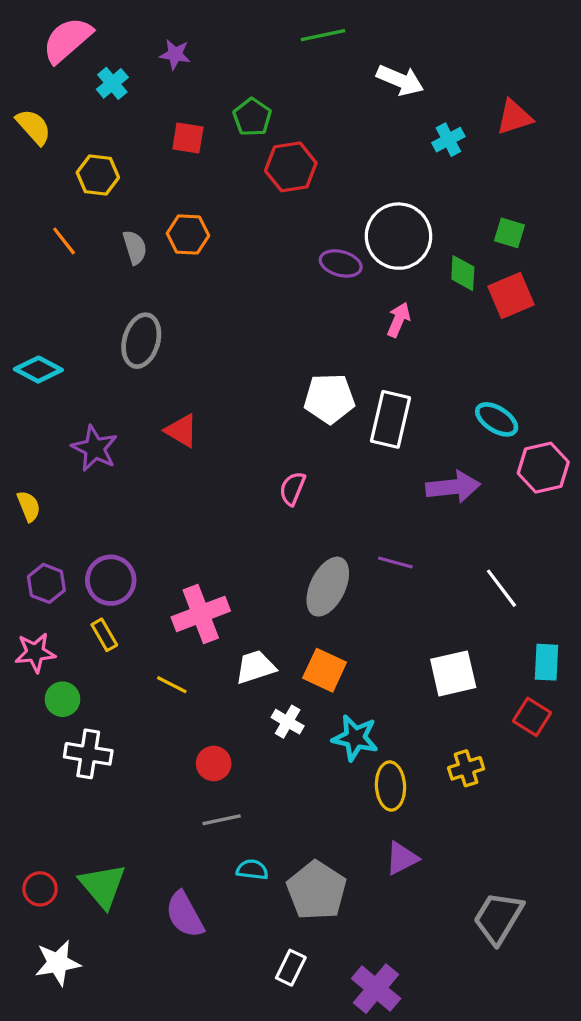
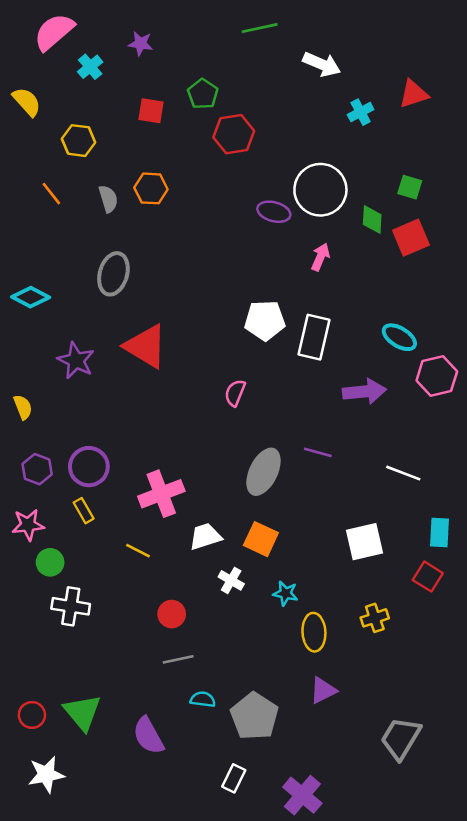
red triangle: (181, 431) -> (146, 346), size x1.6
white line: (501, 588) -> (403, 473), turned -32
cyan star: (355, 738) -> (285, 593), size x0.7

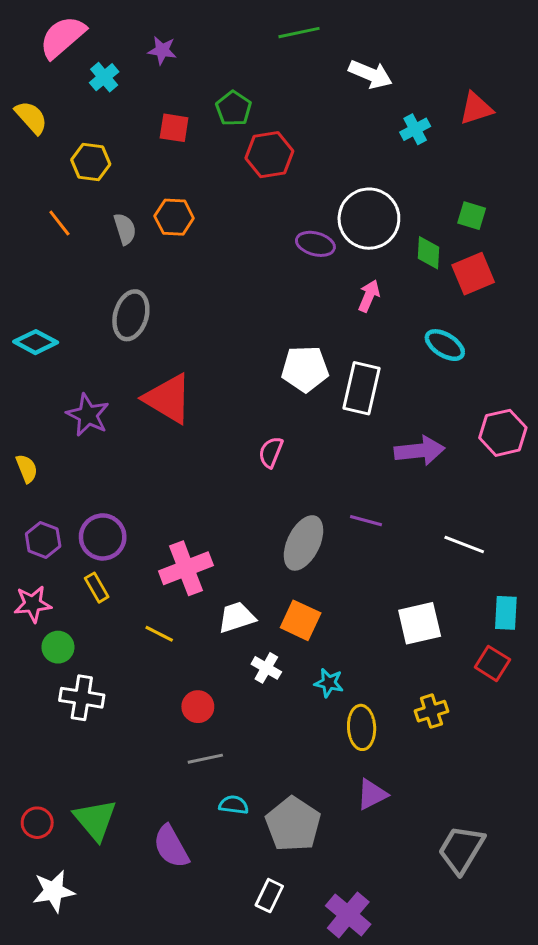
cyan ellipse: (399, 337) -> (445, 345), moved

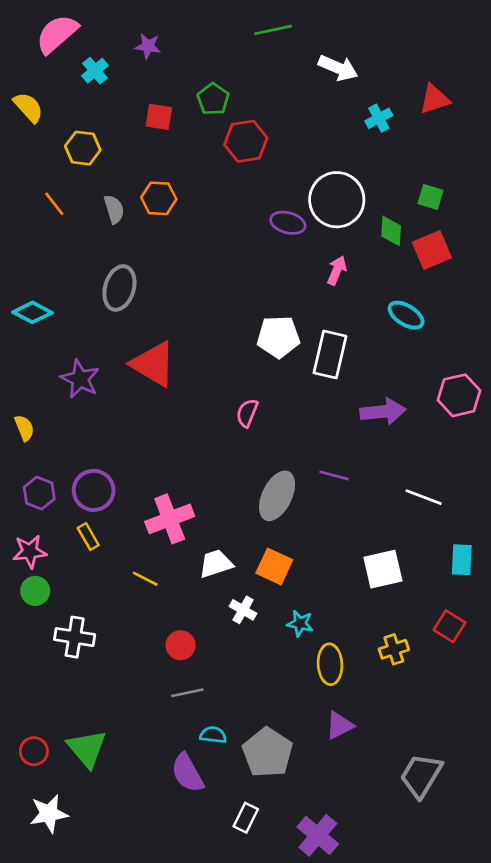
green circle: (58, 647) -> (35, 591), moved
red square: (492, 663) -> (450, 626), moved
purple semicircle: (171, 846) -> (187, 773), moved

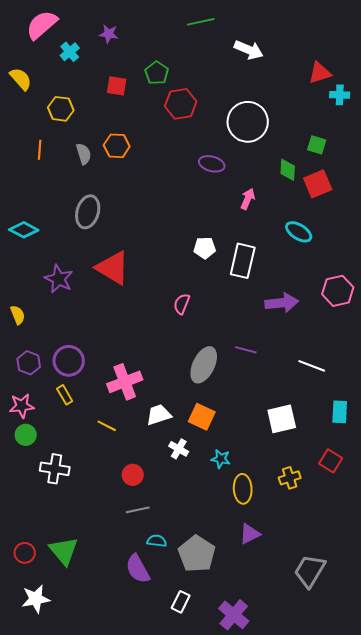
cyan cross: (379, 118) -> (340, 95), moved, turned 30
white circle: (337, 200) -> (248, 122), moved
orange line: (54, 204) -> (40, 150), turned 42
white pentagon: (278, 337) -> (205, 248), size x0.7

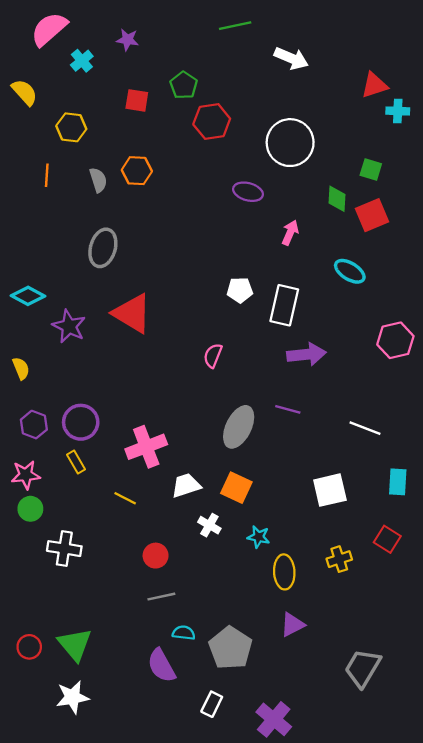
cyan diamond: (24, 230) -> (28, 296), moved
purple arrow: (282, 303) -> (306, 354), moved
white star: (36, 599) -> (72, 697), moved

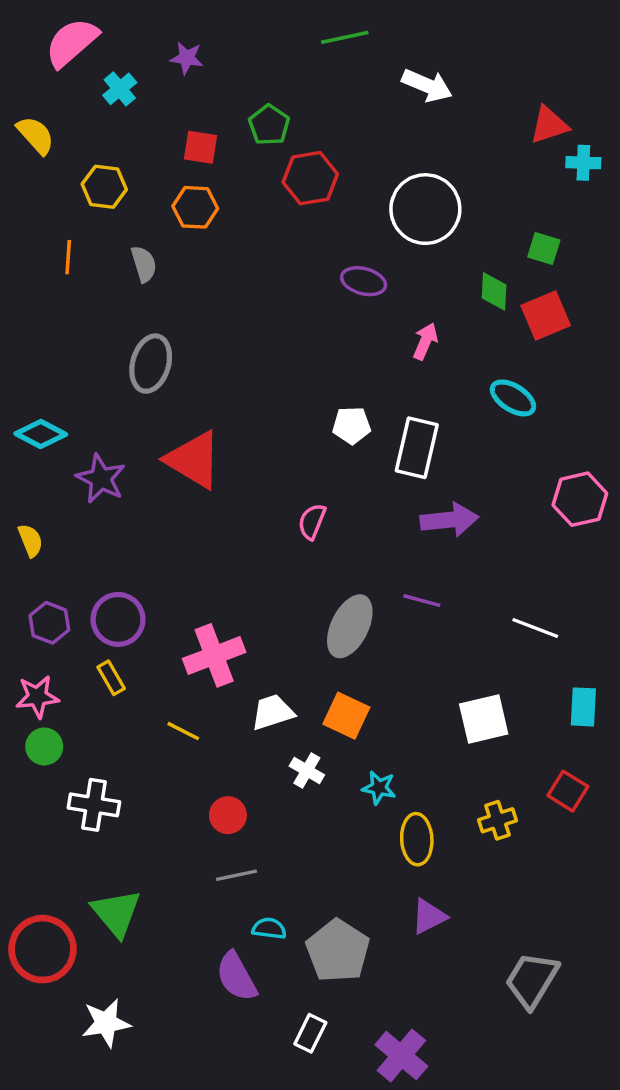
orange hexagon: (137, 171) -> (195, 207), moved
green triangle: (75, 645) -> (116, 913), moved
red circle: (29, 647) -> (42, 949), size x1.8

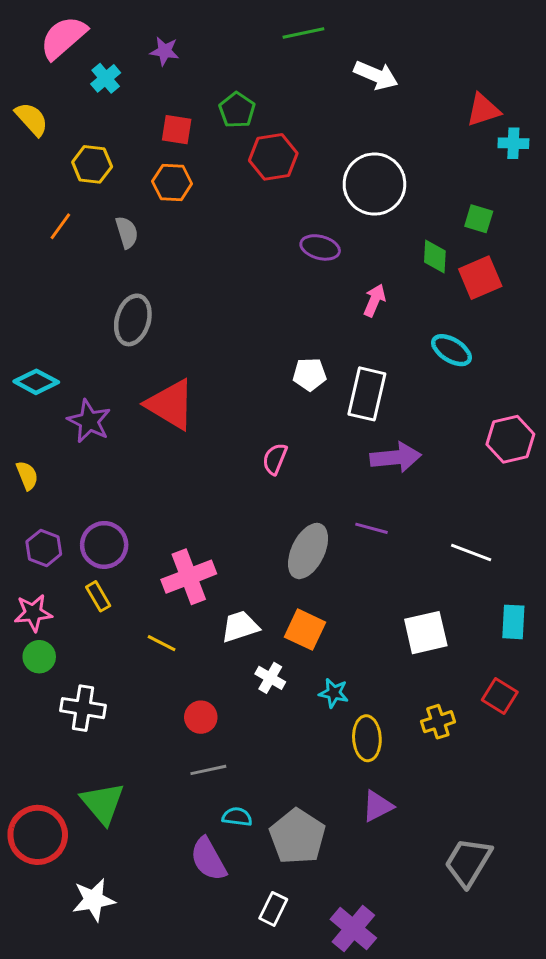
orange line: (68, 257) -> (60, 226), turned 32

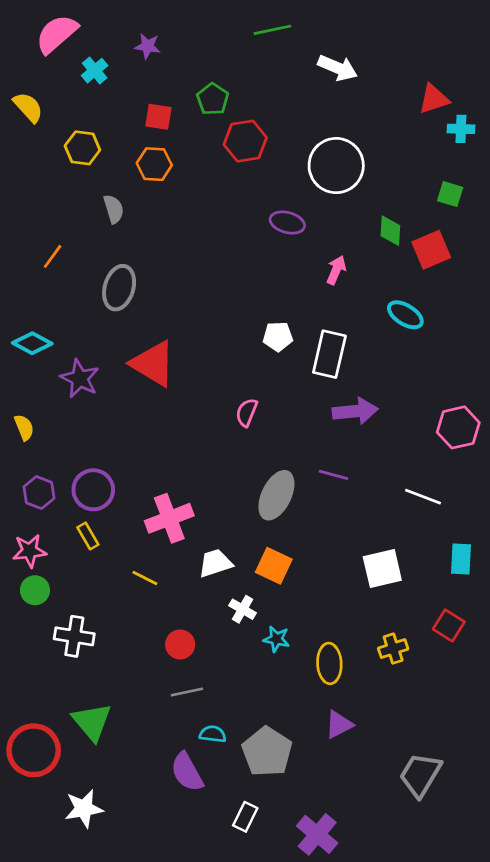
green square: (479, 219) -> (450, 194), moved
orange line: (60, 226) -> (53, 256), moved
pink hexagon: (510, 439) -> (458, 427), moved
cyan star: (334, 693) -> (276, 639), moved

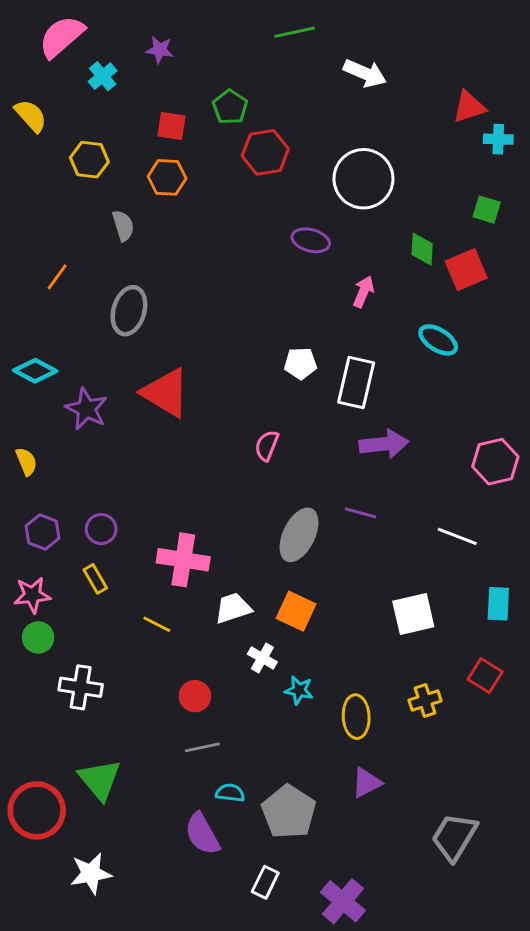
purple circle: (93, 490) -> (101, 529), size x0.7
pink cross: (169, 518) -> (183, 560), turned 30

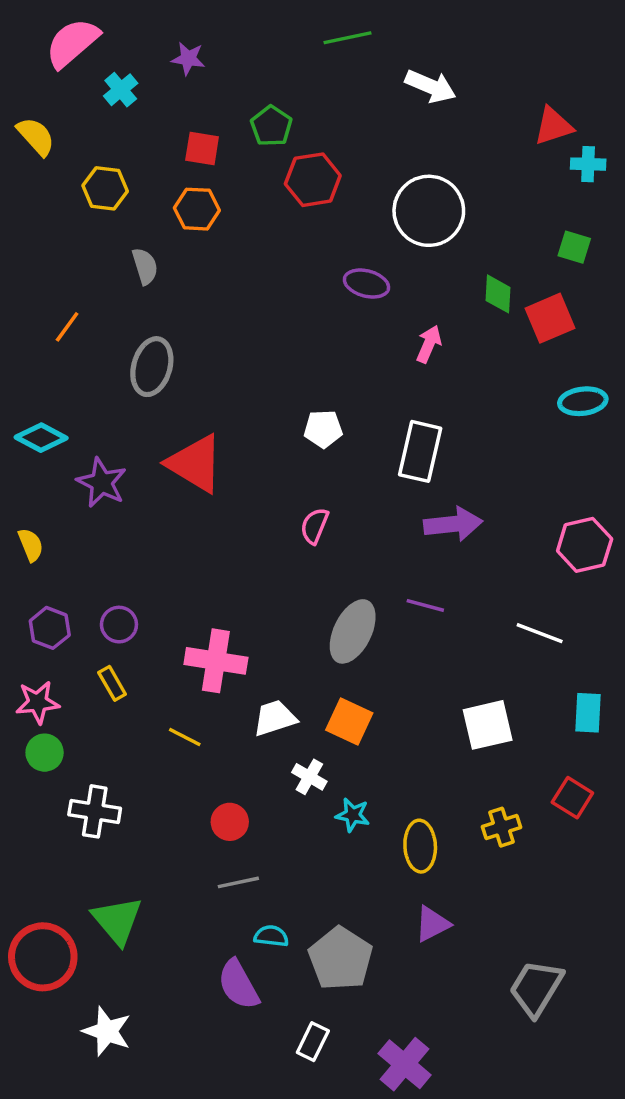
cyan ellipse: (438, 340) -> (583, 401), moved, turned -39
white pentagon: (300, 363) -> (323, 429), moved
white star: (91, 873) -> (107, 1031), turned 30

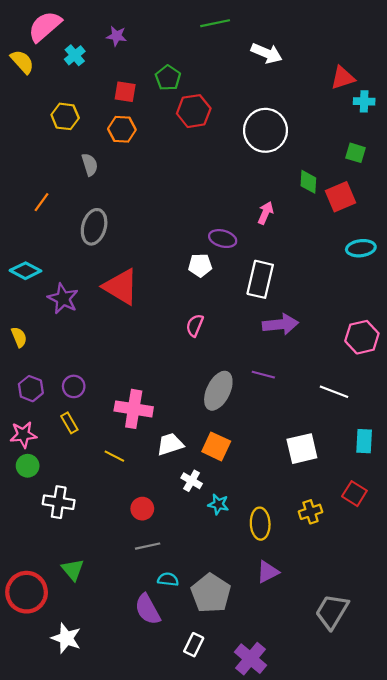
yellow semicircle: (36, 136) -> (22, 62), moved
purple ellipse: (366, 284) -> (223, 239), moved
green triangle: (117, 921) -> (73, 570), size x0.7

